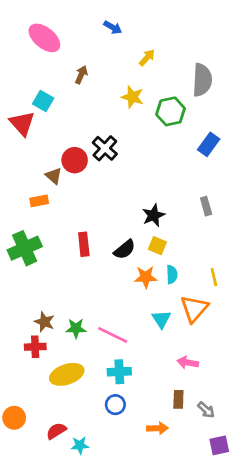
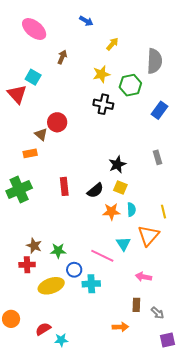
yellow star: (132, 97) -> (101, 74), turned -30
black cross: (105, 148) -> (103, 104), moved, turned -30
pink line: (113, 335) -> (102, 256), moved
blue circle: (115, 405) -> (74, 270), moved

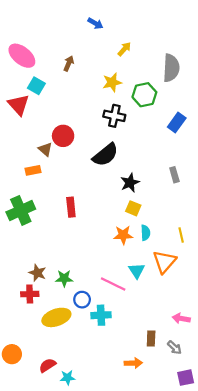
pink ellipse: (34, 29) -> (22, 56), moved
black semicircle: (95, 191) -> (105, 155), moved, size x1.4
pink arrow: (143, 277) -> (181, 319), moved

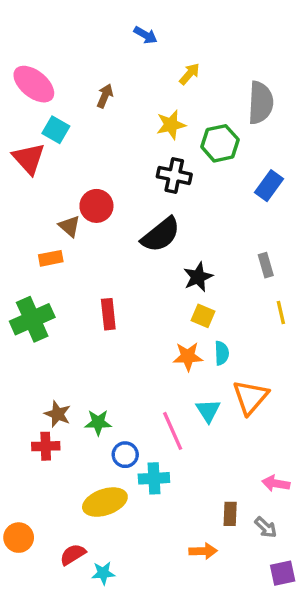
yellow line: (181, 235) -> (281, 313), moved
pink line: (113, 284) -> (173, 431), turned 40
yellow ellipse: (56, 317) -> (105, 502), moved

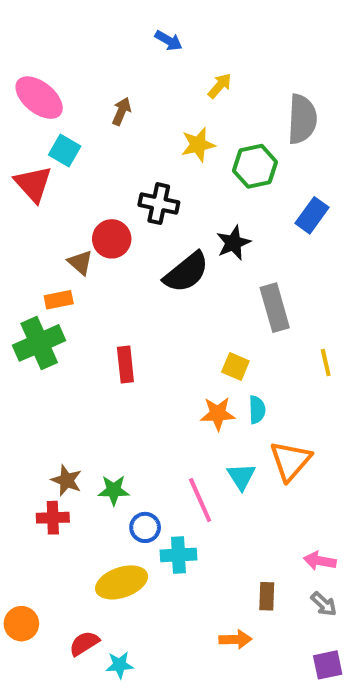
black cross: (174, 175) -> (159, 204), moved
gray rectangle: (266, 265) -> (275, 308), moved, size x1.6
black star: (198, 277) -> (233, 243), moved
green cross: (32, 319) -> (39, 343), moved
gray arrow: (266, 527) -> (324, 604), moved

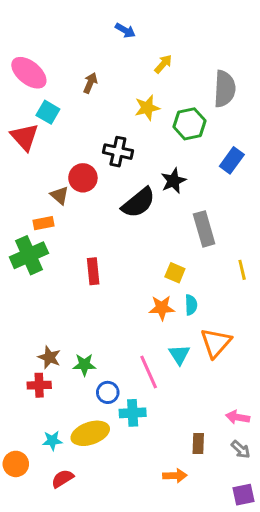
cyan star: (120, 665) -> (52, 441), moved

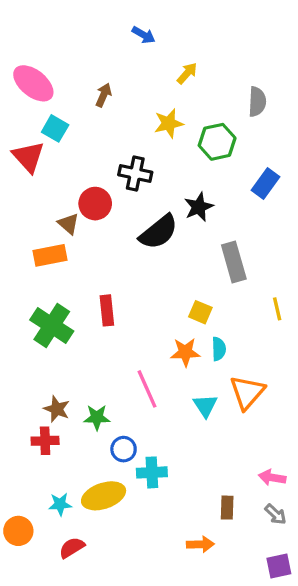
gray semicircle: (225, 89) -> (257, 102), size x0.7
orange rectangle: (44, 223) -> (50, 255), size x1.4
green cross: (29, 255) -> (52, 326), moved, turned -33
pink line: (149, 372) -> (147, 389), moved

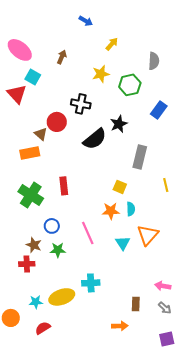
gray rectangle: (234, 262) -> (140, 157), turned 30
blue circle: (124, 449) -> (52, 226), moved

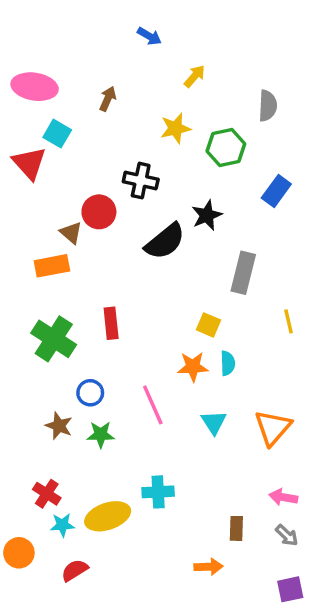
pink ellipse: (20, 50) -> (35, 87), turned -30
orange triangle: (148, 235) -> (273, 428), moved
red cross: (27, 264) -> (47, 494), moved, turned 35

